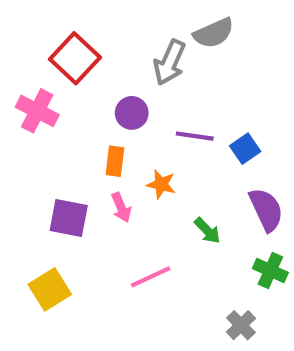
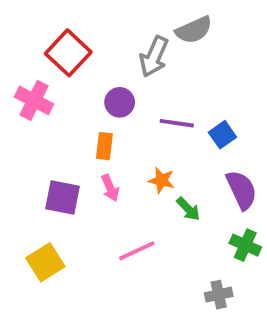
orange star: (161, 184) -> (162, 180), moved
gray cross: (241, 325) -> (219, 295), turned 32

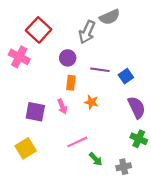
orange rectangle: (104, 146) -> (71, 83), moved
green arrow: (188, 209) -> (96, 159), moved

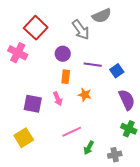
gray arrow: (87, 32) -> (81, 30), turned -60
green arrow: (96, 159) -> (89, 148), turned 72

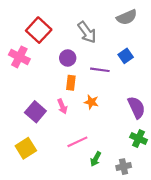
gray semicircle: (102, 16) -> (127, 17), moved
blue square: (117, 71) -> (126, 56), moved
purple square: (33, 104) -> (35, 112), turned 30

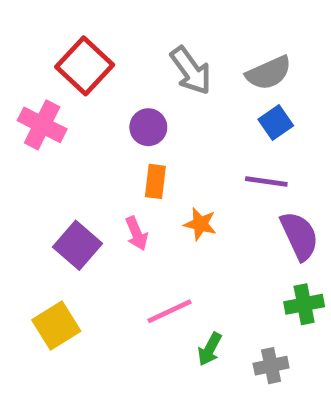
gray semicircle: (127, 17) -> (269, 73), moved
purple line: (100, 70) -> (266, 181), moved
green cross: (139, 139) -> (304, 304), turned -35

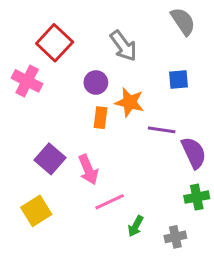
gray semicircle: (269, 73) -> (183, 21), moved, turned -100
blue square: (276, 122) -> (178, 79), turned 30
purple line: (266, 181) -> (162, 130), moved
orange star: (200, 224) -> (129, 102), moved, size x1.4
pink arrow: (137, 233) -> (88, 170), moved, size x1.4

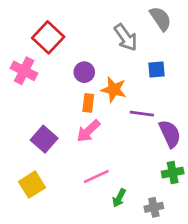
gray arrow: (123, 46) -> (126, 37), moved
pink arrow: (88, 170) -> (88, 131), moved, turned 70

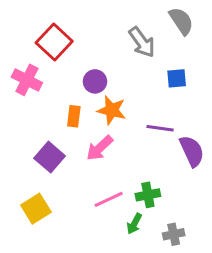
orange star: (114, 90) -> (112, 110), moved
orange rectangle: (88, 103) -> (74, 116), moved
green cross: (173, 173) -> (148, 195), moved

